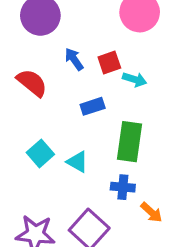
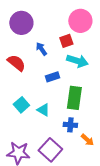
red square: (109, 63) -> (66, 41), moved
cyan arrow: (135, 79) -> (77, 61), size x1.5

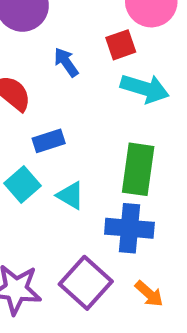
blue rectangle: (52, 77) -> (49, 141), moved
blue cross: (70, 125) -> (129, 228), size x1.5
orange arrow: (87, 140) -> (149, 294), moved

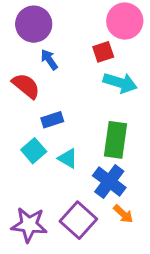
blue arrow: (66, 62) -> (49, 60), moved
blue cross: (129, 228) -> (109, 182), turned 32
orange arrow: (149, 294) -> (123, 214), moved

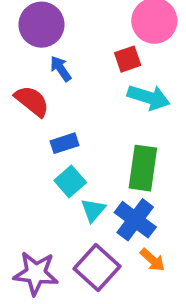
cyan square: (34, 151) -> (70, 181), moved
cyan triangle: (68, 158) -> (93, 210), moved, turned 40

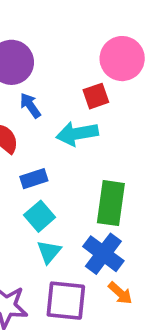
cyan arrow: (149, 97) -> (77, 134), moved, turned 153
cyan triangle: (93, 210) -> (49, 252), moved
purple square: (97, 268) -> (66, 301), turned -36

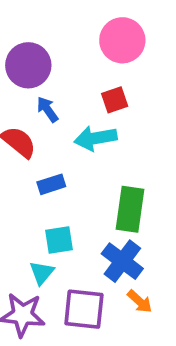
pink circle: (122, 59) -> (122, 40), moved
cyan square: (40, 216) -> (59, 240), moved, turned 32
cyan triangle: (49, 252) -> (42, 273), moved

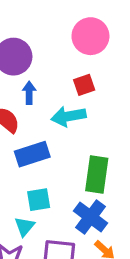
blue arrow: (47, 109) -> (29, 93), turned 35
blue rectangle: (51, 184) -> (32, 154), size x1.5

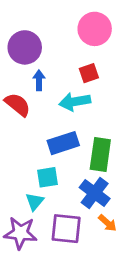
blue rectangle: (32, 154) -> (63, 143), moved

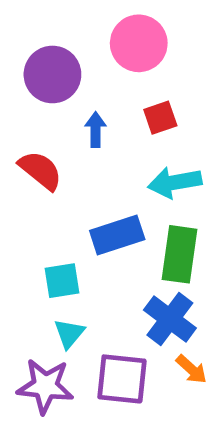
pink circle: (95, 29) -> (139, 43), moved
blue arrow: (39, 80) -> (96, 130), moved
cyan arrow: (75, 102) -> (175, 182), moved
cyan square: (48, 177) -> (62, 281), moved

